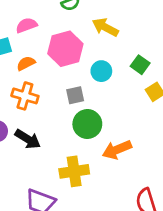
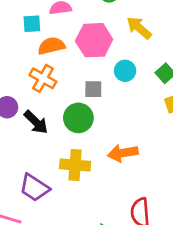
orange semicircle: (26, 63) -> (51, 46), size x1.4
green circle: (87, 124) -> (78, 118), moved

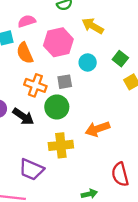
orange semicircle: (51, 46) -> (25, 53), turned -90
orange cross: (43, 78) -> (35, 85), moved

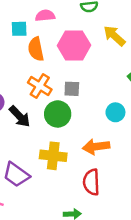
cyan circle: (88, 62) -> (115, 112), moved
red semicircle: (120, 174) -> (91, 182), moved

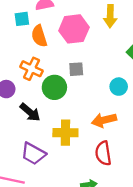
yellow arrow: (114, 36) -> (110, 16), turned -125
orange cross: (40, 86) -> (31, 69), moved
green circle: (58, 114) -> (54, 87), moved
black arrow: (20, 116) -> (30, 112), moved

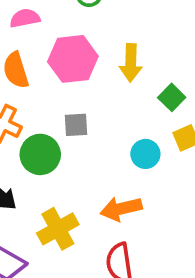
yellow arrow: (110, 16) -> (131, 63), moved
yellow cross: (65, 133) -> (58, 229), turned -30

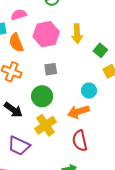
green circle: (40, 154) -> (42, 96), moved
cyan circle: (145, 154) -> (89, 91), moved

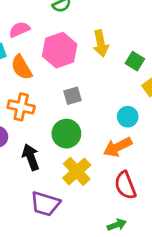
black arrow: (13, 110) -> (31, 157), turned -138

